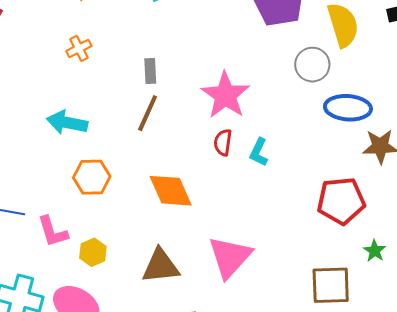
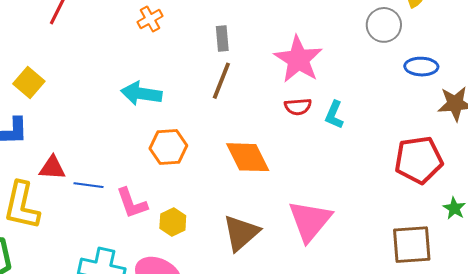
blue ellipse: (348, 108) -> (421, 67), size x0.7
red semicircle: (223, 142) -> (298, 107), turned -100
brown triangle: (161, 266) -> (241, 233), turned -33

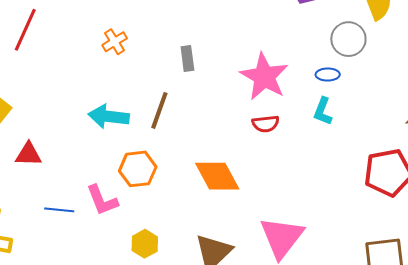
blue ellipse: (421, 67) -> (328, 75), moved, size x0.7
brown line: (221, 81) -> (159, 110), moved
cyan L-shape: (334, 115) -> (323, 111), moved
red triangle: (52, 168) -> (28, 154), moved
pink L-shape: (132, 203) -> (102, 200), moved

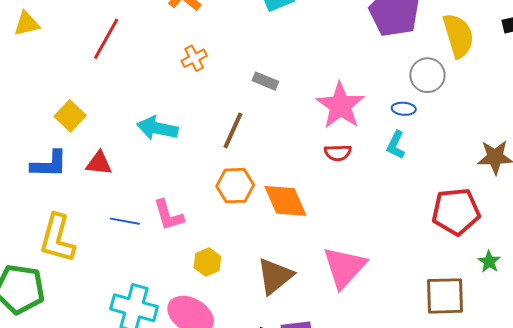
gray rectangle: (187, 58) -> (265, 81), turned -65
cyan arrow: (109, 116) -> (157, 128), moved
orange hexagon: (138, 169) -> (235, 186), moved

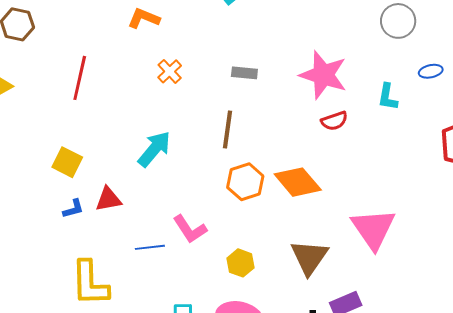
blue ellipse: (404, 109) -> (431, 71), moved
cyan arrow: (157, 128) -> (154, 149), turned 135
blue L-shape: (49, 164) -> (73, 209), moved, size x0.6

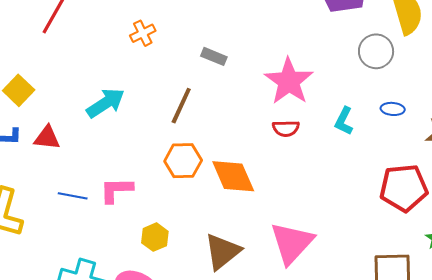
pink L-shape: (190, 229) -> (116, 190), turned 105

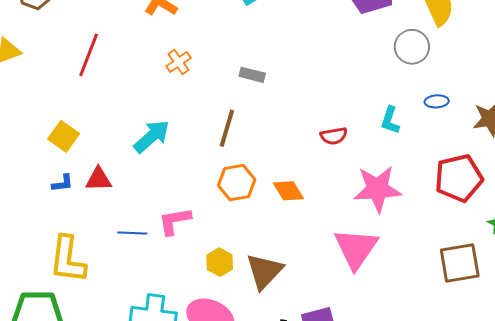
pink star: (289, 81) -> (377, 189), moved, turned -30
orange diamond: (233, 176) -> (288, 191), size x0.7
brown triangle: (222, 252) -> (264, 271), moved

